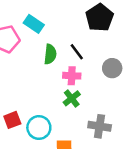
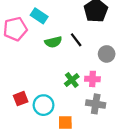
green semicircle: (50, 54) -> (53, 42), turned 70
pink cross: (72, 76) -> (92, 79), moved

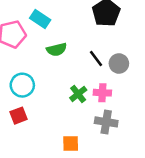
black line: (76, 40) -> (96, 58), moved
cyan circle: (44, 105) -> (22, 85), moved

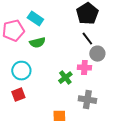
green semicircle: (57, 50) -> (37, 43), moved
black line: (96, 58) -> (87, 39), moved
pink cross: (102, 93) -> (84, 68), moved

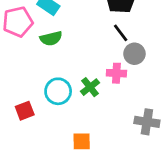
cyan circle: (21, 71) -> (58, 91), moved
gray cross: (87, 100) -> (147, 122), moved

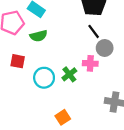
red square: (25, 111) -> (18, 61), moved, turned 32
orange square: (82, 141) -> (63, 117), turned -32

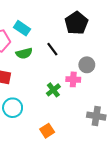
black line: (94, 31) -> (52, 49), moved
cyan circle: (44, 78) -> (13, 108), moved

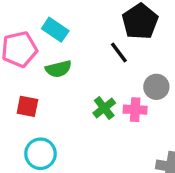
black line: (52, 49) -> (119, 53), moved
green cross: (53, 90) -> (104, 108), moved

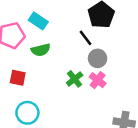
gray circle: (156, 87) -> (98, 58), moved
pink cross: (135, 110) -> (98, 80), turned 35

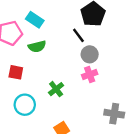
green cross: (75, 79) -> (56, 89), moved
pink cross: (98, 80) -> (90, 74), turned 32

